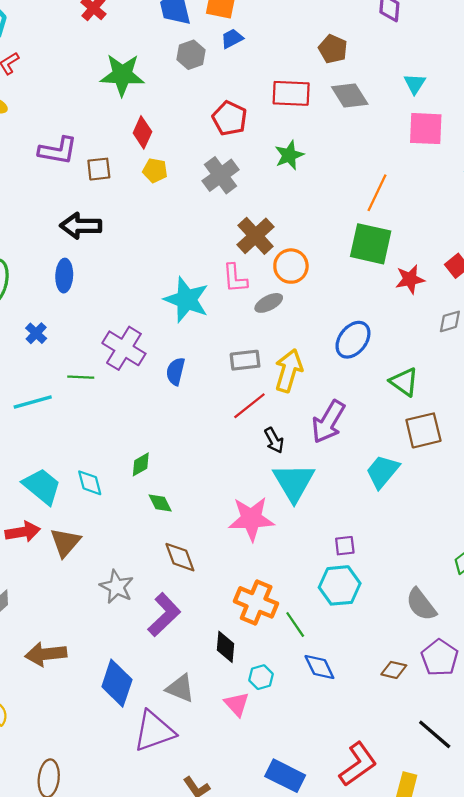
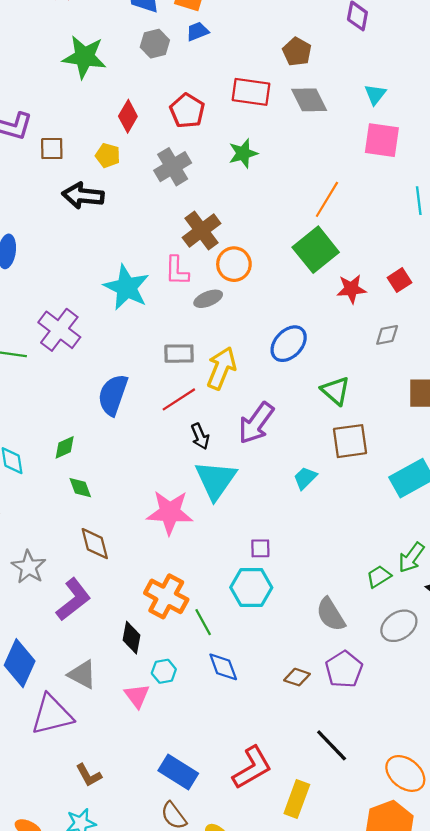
red diamond: (142, 132) -> (128, 116), moved
black arrow: (81, 226) -> (83, 196), moved
green square: (371, 244) -> (316, 250), turned 33
blue semicircle: (175, 371) -> (113, 395), moved, size x1.5
cyan trapezoid: (382, 471) -> (305, 478), size x0.7

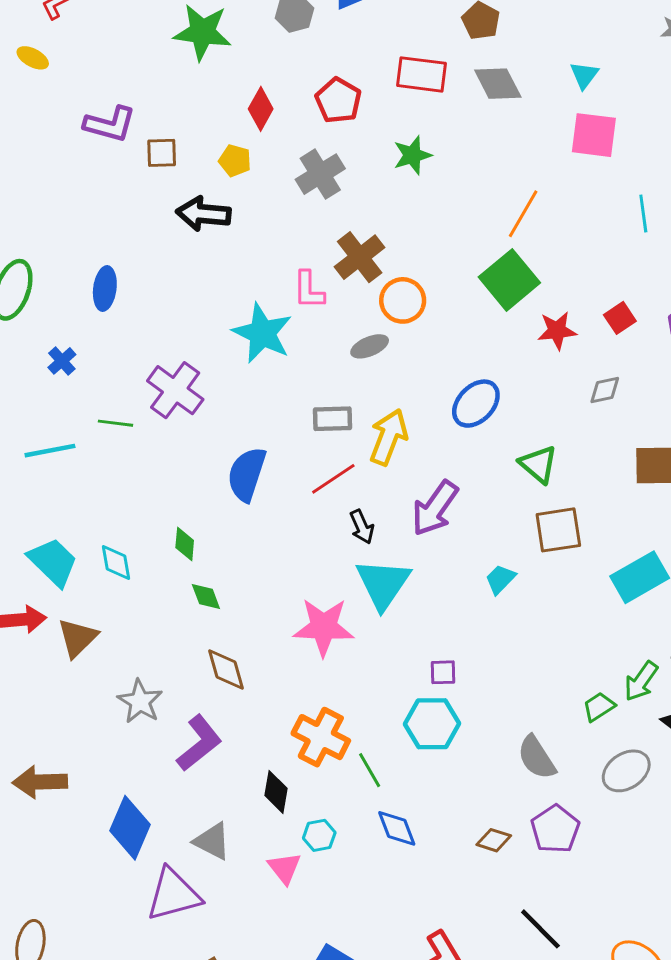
pink L-shape: (177, 271) -> (309, 290), moved
green diamond: (65, 447) -> (185, 544), turned -60

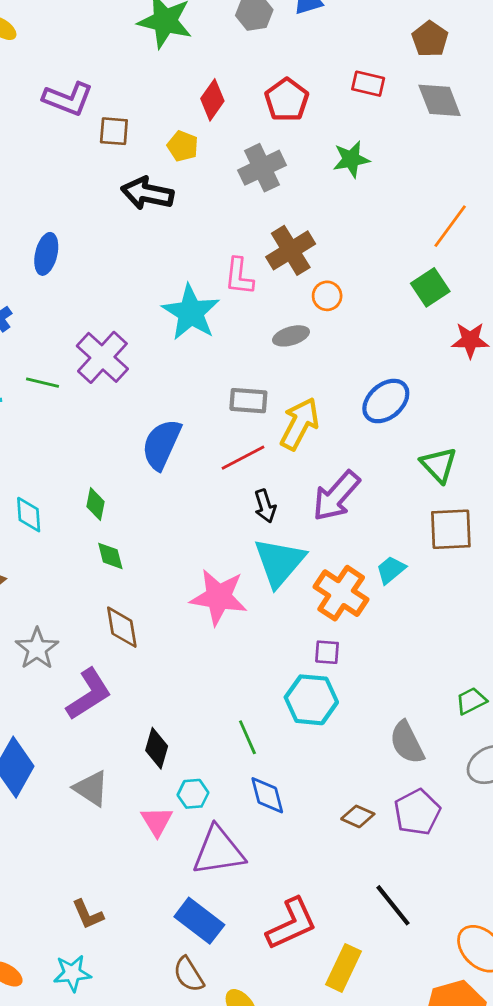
red rectangle: (421, 74) -> (368, 84), size x0.7
green square: (509, 280) -> (430, 287), size x0.7
orange circle: (403, 300) -> (327, 296), size x0.7
orange cross: (321, 737) -> (341, 593), moved
purple triangle: (173, 895) -> (218, 851), moved

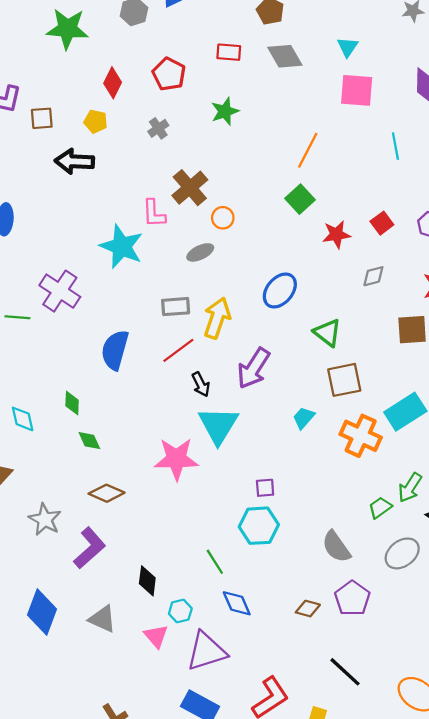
gray cross: (262, 168) -> (158, 128), size x0.6
orange cross: (341, 593) -> (361, 436), moved
brown diamond: (122, 627) -> (107, 493), turned -48

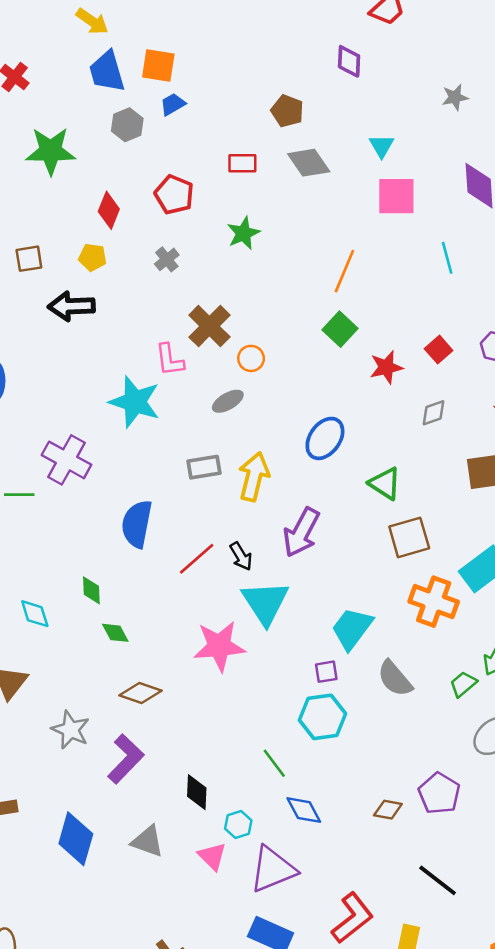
red line: (178, 350) -> (197, 559), moved
cyan trapezoid: (304, 418) -> (352, 628), moved, size x1.6
gray semicircle: (336, 547) -> (395, 679), moved

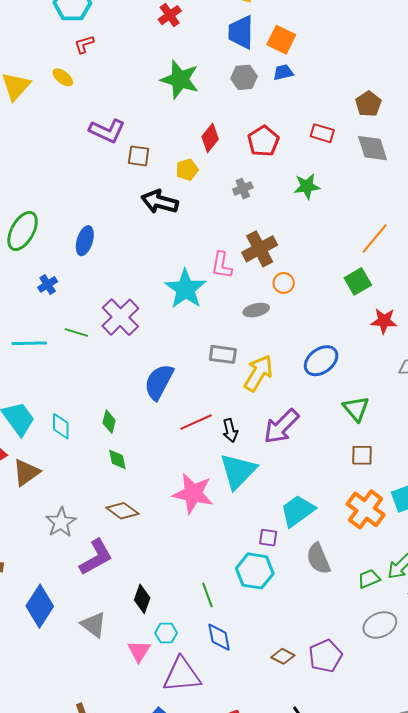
yellow pentagon: (93, 257) -> (187, 170), turned 30
brown square: (409, 537) -> (362, 455), size x0.7

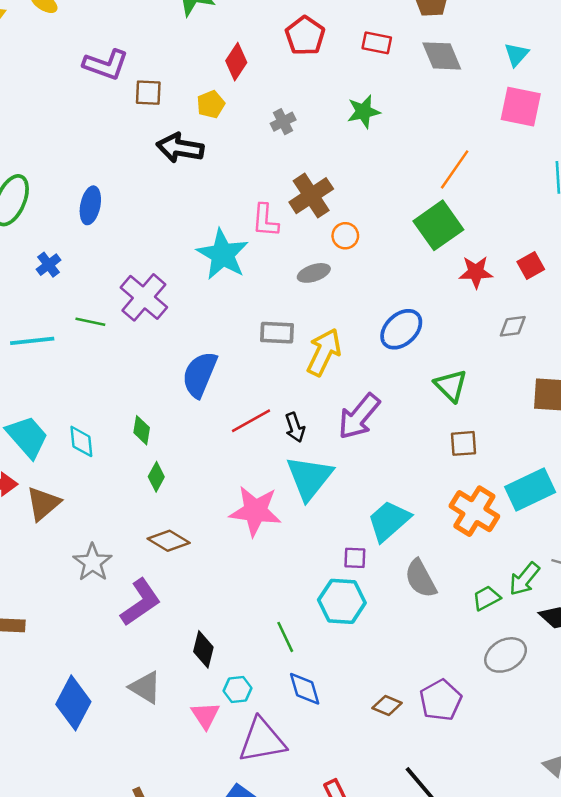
red pentagon: (263, 141) -> (305, 36), moved
green square: (358, 281) -> (438, 225), size x1.4
green diamond: (117, 459) -> (156, 477), turned 45
blue diamond: (40, 606) -> (73, 703), moved

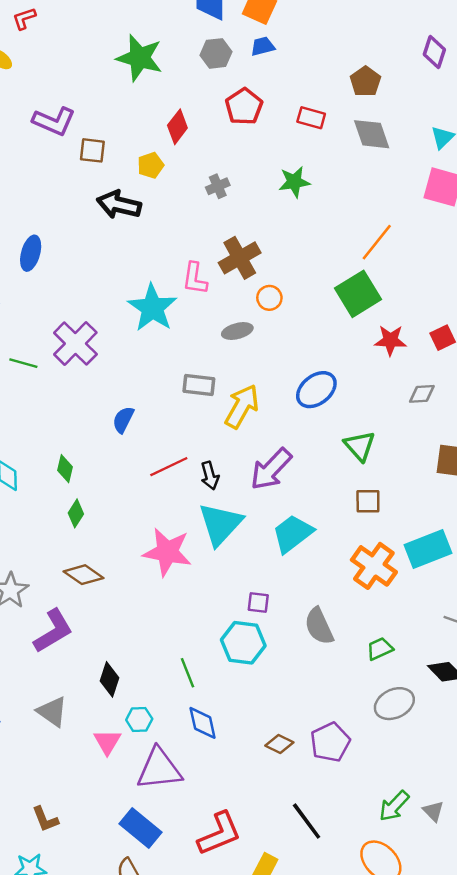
blue semicircle: (200, 374) -> (123, 420), size x0.6
cyan trapezoid: (389, 521) -> (293, 534), moved
green arrow: (524, 579) -> (394, 806), moved

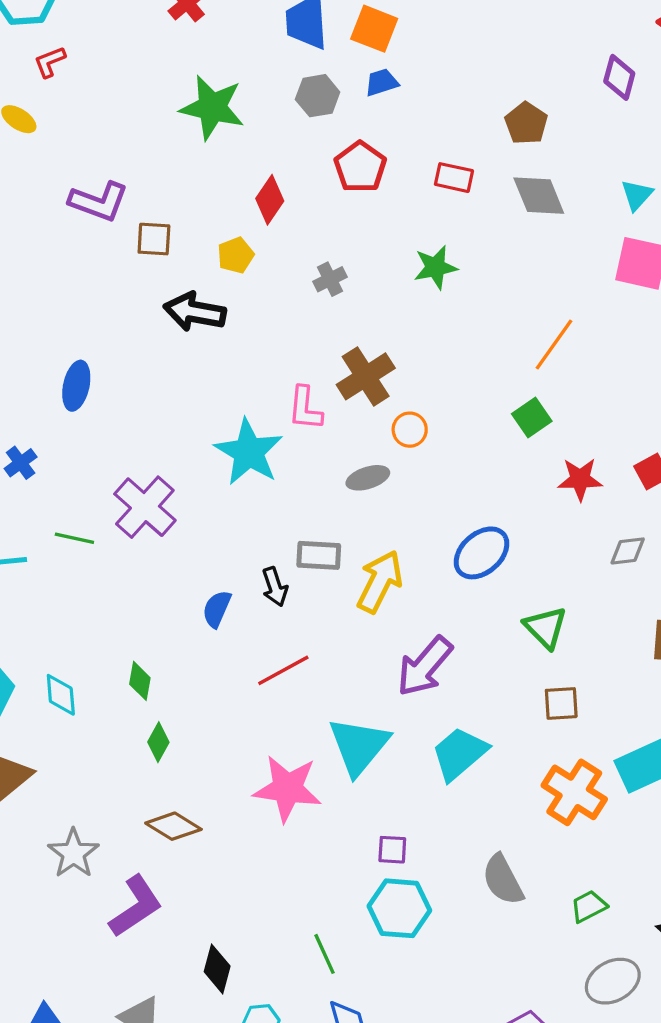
green square: (358, 294) -> (532, 417), size x0.6
black arrow: (210, 476) -> (275, 587), moved
purple square: (258, 603) -> (392, 850), moved

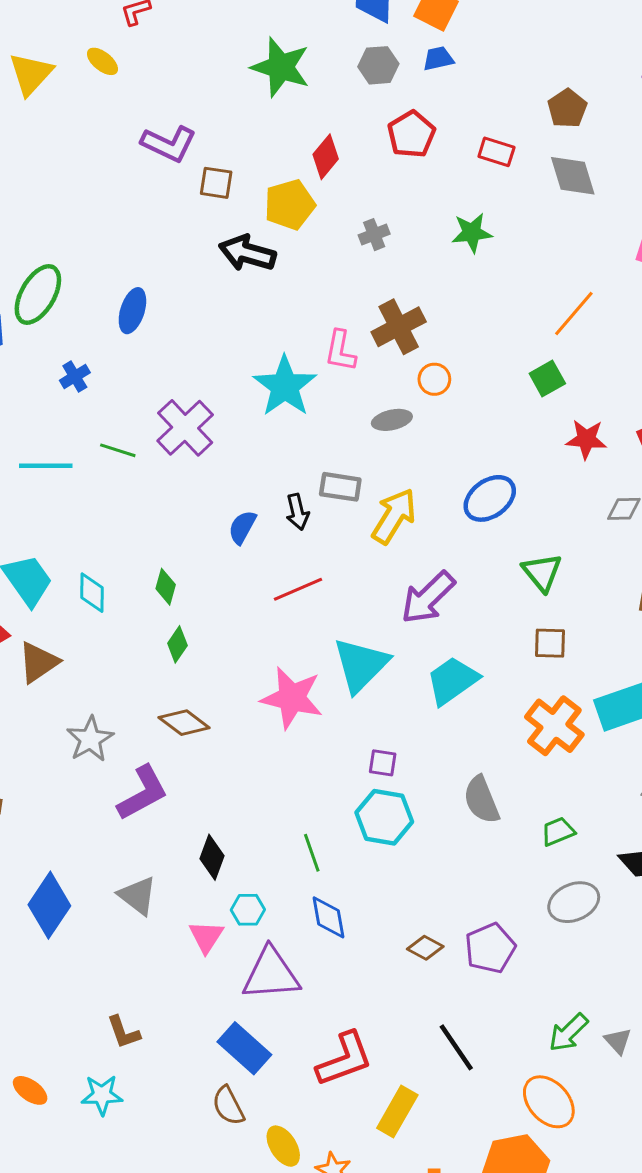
yellow pentagon: (236, 255) -> (290, 205), size x1.5

